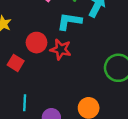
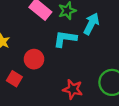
red star: (61, 49) -> (73, 89), moved

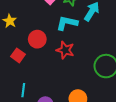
red star: (73, 89) -> (65, 50), moved

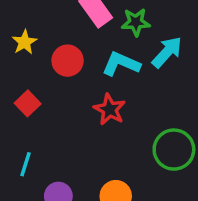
red circle: (37, 39) -> (68, 61), moved

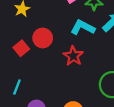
red circle: (68, 61) -> (43, 38), moved

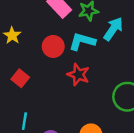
red circle: (43, 38) -> (53, 46), moved

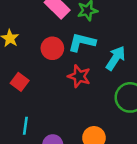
cyan arrow: (113, 29) -> (116, 58), moved

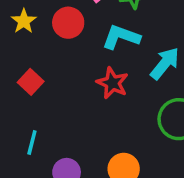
red circle: (52, 48) -> (68, 23), moved

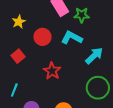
red circle: (68, 23) -> (42, 37), moved
red star: (112, 83) -> (52, 71), moved

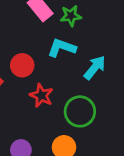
red circle: (42, 37) -> (22, 65), moved
green circle: (98, 88) -> (80, 111), moved

